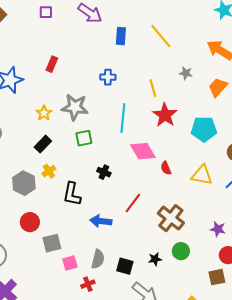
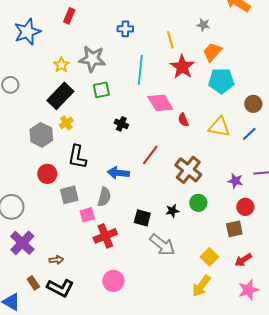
orange trapezoid: (218, 87) -> (212, 52), moved
black rectangle: (43, 144) -> (60, 96), size x1.5
black L-shape: (72, 194) -> (77, 157), moved
gray semicircle: (98, 259) -> (104, 197), moved
red cross: (88, 284) -> (105, 236), size x1.6

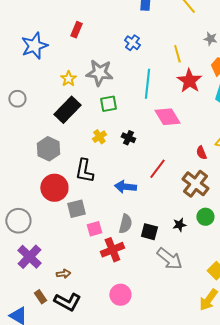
blue cross: (125, 29) -> (132, 43), turned 35
red semicircle: (183, 120) -> (201, 153), moved
yellow cross: (66, 123) -> (99, 137), moved
red circle: (47, 174) -> (54, 188), size x1.4
gray semicircle: (104, 197) -> (125, 224), moved

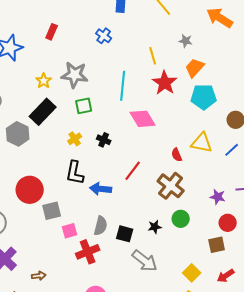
blue cross: (132, 43) -> (104, 36), moved
gray hexagon: (48, 149) -> (18, 134), moved
black L-shape: (84, 171) -> (75, 173), moved

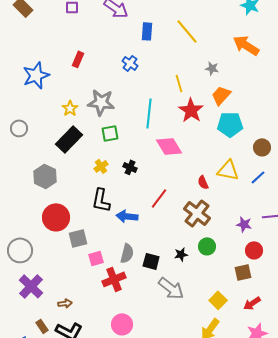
gray hexagon: (18, 134) -> (45, 176), moved

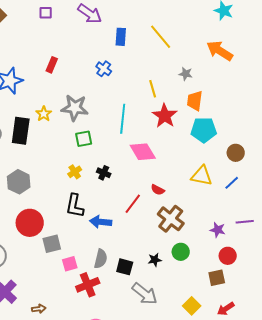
orange trapezoid: (221, 95) -> (195, 101), turned -35
black rectangle: (69, 139) -> (21, 131), moved, turned -36
red semicircle: (203, 182) -> (158, 190), moved, turned -40

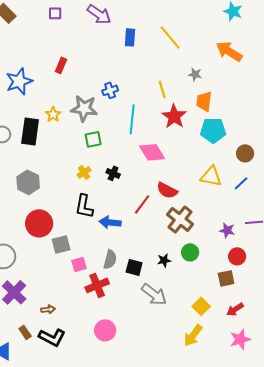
blue cross: (104, 69) -> (110, 90), moved, turned 35
red semicircle: (158, 190) -> (167, 190), size x1.5

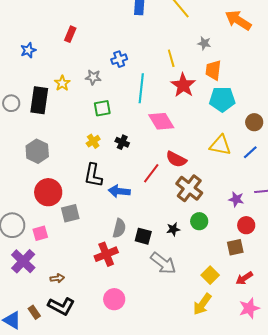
blue star: (19, 81) -> (28, 50), size x0.6
gray star: (84, 108) -> (93, 77), size x0.6
pink square: (79, 264) -> (40, 233), moved
brown rectangle: (25, 332) -> (34, 312), moved

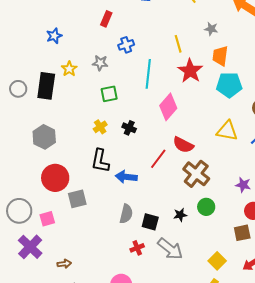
red rectangle: (70, 34) -> (106, 19), moved
blue star: (28, 50) -> (54, 36), moved
pink diamond: (161, 121) -> (168, 107), turned 72
red cross: (106, 254) -> (137, 248), moved, size x0.6

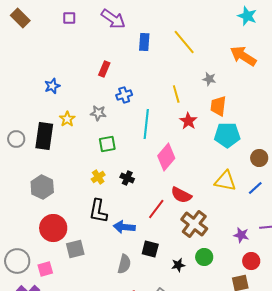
red star: (190, 71) -> (188, 121), size x0.7
black square: (150, 222) -> (150, 249), moved

